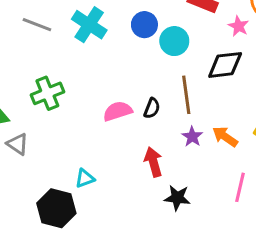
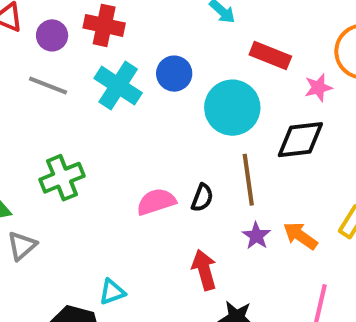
blue circle: (144, 25) -> (174, 74), moved
pink star: (238, 26) -> (318, 88), turned 30
cyan circle: (174, 41) -> (232, 108), size x1.4
gray triangle: (18, 144) -> (22, 246), turned 45

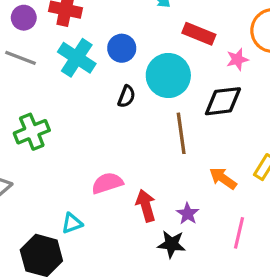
black semicircle: (202, 198) -> (127, 96), moved
pink semicircle: (156, 202) -> (107, 183), moved
purple star: (256, 236) -> (188, 214), moved

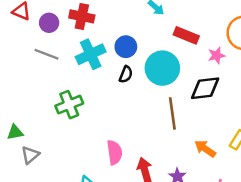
cyan cross: (77, 58) -> (91, 54), turned 32
black semicircle: (127, 96) -> (126, 74), moved
green cross: (32, 132) -> (69, 105), moved
pink semicircle: (107, 183) -> (115, 152), turned 100

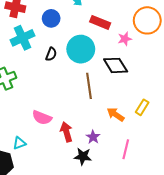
blue circle: (126, 47) -> (51, 18), moved
black diamond: (205, 88) -> (116, 65), turned 65
pink semicircle: (115, 152) -> (42, 118), turned 120

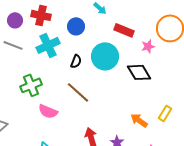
brown line: (89, 86) -> (78, 92), moved, turned -40
pink semicircle: (42, 118) -> (48, 111), moved

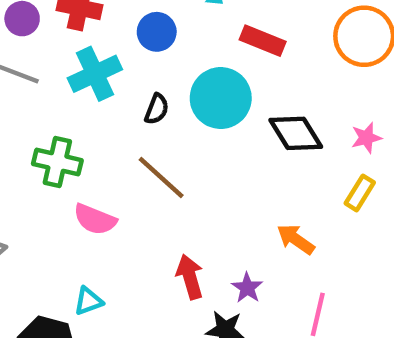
pink star: (148, 46) -> (366, 138), moved
green cross: (31, 85) -> (57, 162), turned 35
yellow rectangle: (165, 113) -> (360, 193), moved

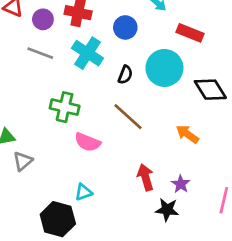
cyan cross: (95, 74) -> (88, 53), turned -32
orange arrow: (296, 239) -> (187, 134), moved

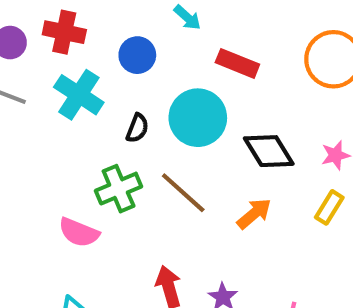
green cross: (65, 107) -> (119, 189), moved, turned -36
brown line: (128, 117) -> (183, 193), moved
orange arrow: (187, 134) -> (254, 214), moved, turned 105

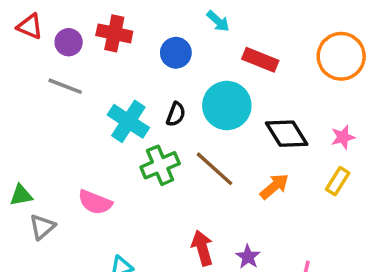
cyan cross: (79, 95) -> (128, 121), moved
pink semicircle: (79, 232) -> (95, 202), moved

